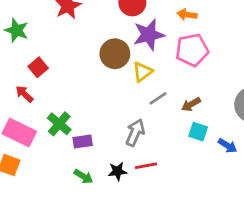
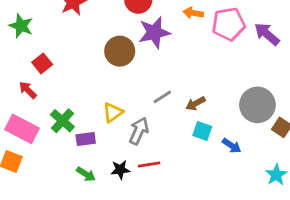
pink pentagon: (192, 50) -> (229, 24), moved
yellow triangle: (142, 72) -> (113, 112), moved

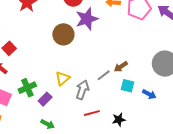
gray line: (162, 97) -> (104, 75), moved
green cross: (62, 121) -> (27, 88), turned 30
purple rectangle: (86, 139) -> (45, 99), turned -32
black star: (120, 170) -> (119, 120), moved

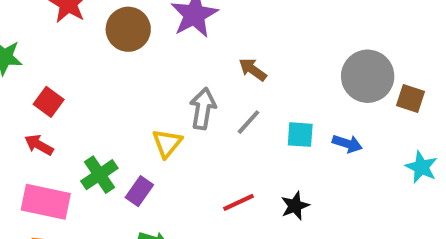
brown circle: (63, 34) -> (128, 29), moved
brown arrow: (121, 67) -> (253, 70), moved, turned 80
gray arrow: (82, 90) -> (203, 109), moved

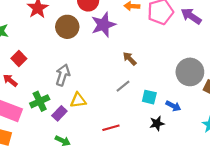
gray arrow: (203, 109) -> (63, 75), moved
yellow triangle: (167, 143) -> (78, 100), moved, turned 35
black star: (295, 206) -> (157, 123), moved

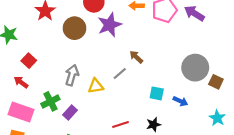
gray line: (123, 86) -> (120, 73), moved
yellow triangle: (78, 100) -> (96, 86), moved
black star: (157, 123) -> (154, 124), moved

